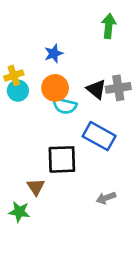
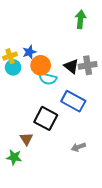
blue star: (54, 53) -> (29, 52), moved
black square: (62, 159) -> (46, 118), turned 30

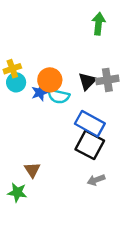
blue star: (29, 52) -> (40, 92), moved
black triangle: (71, 66) -> (87, 81), turned 35
black square: (46, 118) -> (90, 145), moved

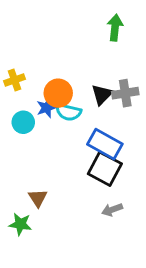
cyan circle: (16, 82) -> (23, 122), moved

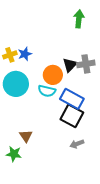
orange circle: (58, 93) -> (53, 75), moved
blue star: (47, 108) -> (25, 54), moved
cyan semicircle: (68, 112) -> (47, 91), moved
cyan circle: (23, 122) -> (16, 84), size x1.6

